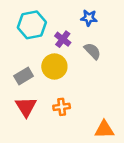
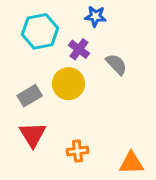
blue star: (89, 18) -> (95, 16), moved
orange cross: (62, 107) -> (77, 151), moved

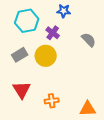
gray semicircle: (116, 64) -> (89, 40), moved
gray rectangle: (30, 96) -> (20, 55), moved

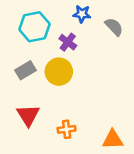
gray semicircle: (89, 40) -> (114, 27), moved

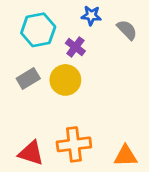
red triangle: (28, 115) -> (31, 153), moved, turned -40
orange cross: (67, 129) -> (74, 144), size x1.6

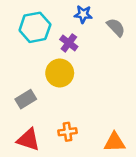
gray rectangle: (28, 79) -> (26, 99), moved
orange cross: (74, 144) -> (68, 132), size x0.6

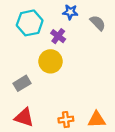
orange cross: (68, 132) -> (66, 120), moved

